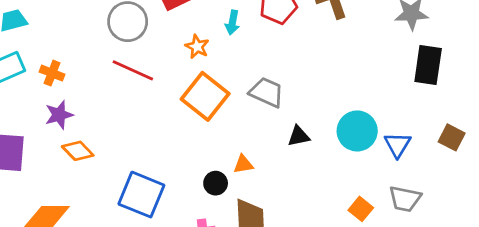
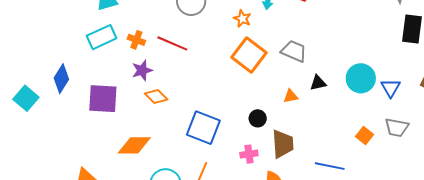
red line: (133, 70) -> (172, 43), moved
orange triangle: (243, 164) -> (291, 96), moved

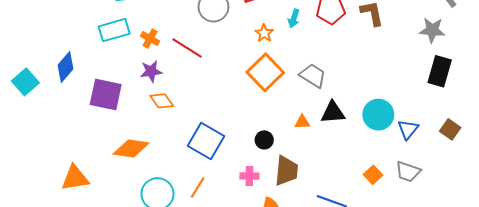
black triangle: (318, 83) -> (333, 113), size x1.4

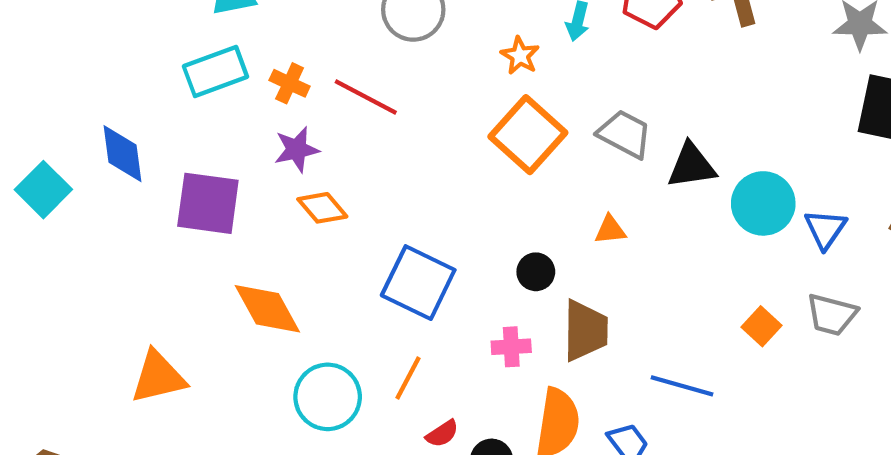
blue diamond: (66, 67) -> (123, 154), turned -44
black triangle: (333, 113) -> (692, 166), moved
orange diamond: (131, 148) -> (267, 309), turned 57

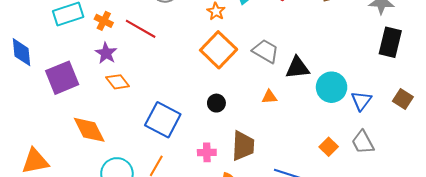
purple star: (297, 149) -> (106, 53), turned -30
purple square: (208, 203) -> (62, 78), turned -32
orange triangle: (610, 230) -> (269, 97), moved
black circle: (536, 272) -> (216, 103), moved
gray trapezoid: (832, 315) -> (363, 142), turned 45

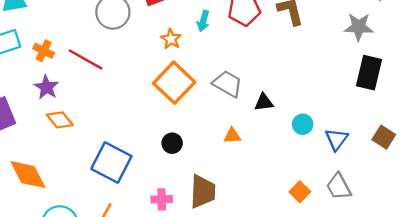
black triangle: (297, 68) -> (264, 102), size x0.7
cyan circle: (332, 87) -> (303, 124), size x0.6

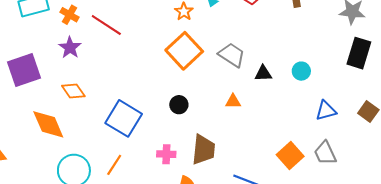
orange diamond: (60, 120) -> (73, 91), moved
cyan circle: (303, 124) -> (301, 71), moved
blue triangle: (337, 139) -> (326, 111), turned 35
orange square: (300, 192) -> (290, 156), size x1.4

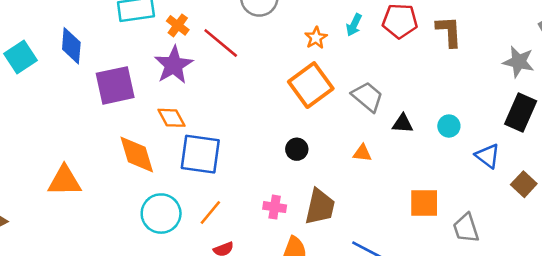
purple star: (70, 48) -> (174, 65), size x1.4
blue triangle: (326, 111) -> (488, 156), moved, turned 45
blue square: (124, 118) -> (200, 154), moved, turned -30
orange square: (290, 156) -> (424, 203), moved, turned 35

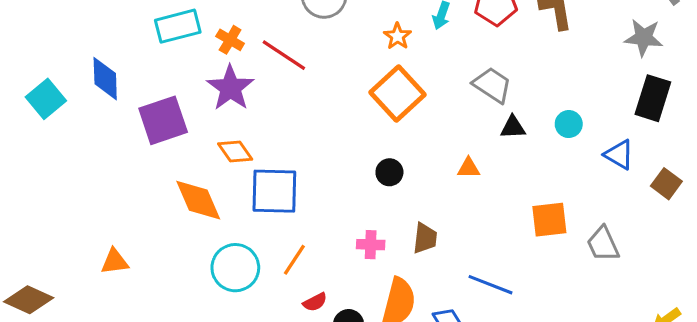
gray trapezoid: (367, 97) -> (492, 85), moved
orange triangle: (64, 181) -> (115, 262), moved, size x0.7
brown trapezoid: (320, 207) -> (425, 238), size x0.7

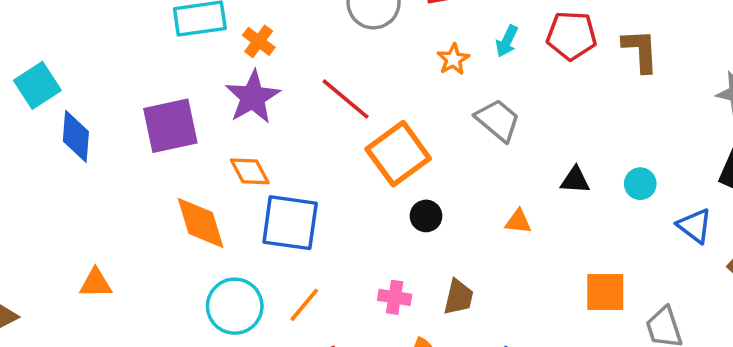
red line: (284, 55) -> (346, 99), moved
blue diamond: (105, 79) -> (76, 136), moved
gray trapezoid: (492, 85) -> (498, 120), moved
orange square: (398, 94) -> (398, 154), moved

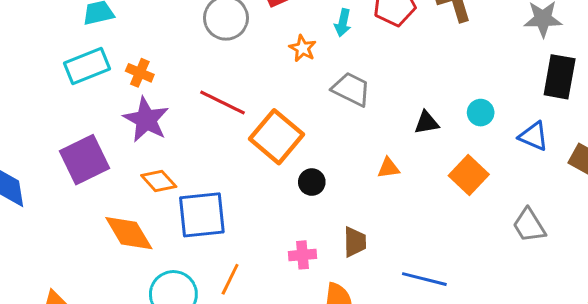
orange square: (605, 292) -> (469, 175), moved, turned -33

